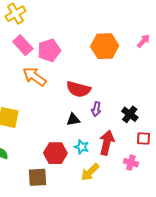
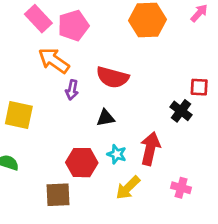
purple arrow: (96, 109) -> (72, 90), moved
red square: (143, 138) -> (199, 87), moved
pink cross: (131, 163) -> (181, 188), moved

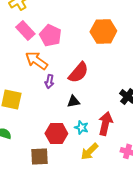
pink pentagon: (73, 26) -> (50, 35), turned -30
red semicircle: (113, 77) -> (78, 72), turned -65

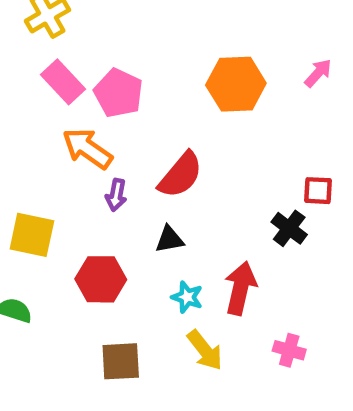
red hexagon: (56, 133) -> (101, 279), moved
yellow arrow: (89, 151) -> (205, 350), turned -84
brown square: (39, 156) -> (121, 361), moved

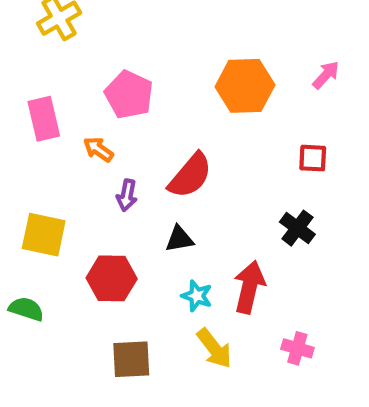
pink rectangle: (63, 82) -> (44, 119), moved, turned 30
orange arrow: (87, 148) -> (98, 149), size x0.6
red square: (318, 191) -> (313, 158), moved

